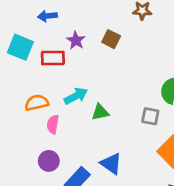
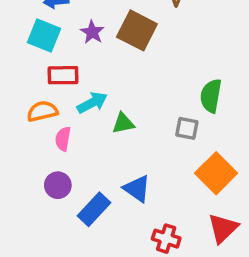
brown square: (111, 39) -> (137, 30), size x1.6
cyan square: (20, 47) -> (44, 36), moved
red rectangle: (53, 58) -> (63, 75), moved

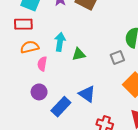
red rectangle: (63, 75) -> (23, 24), moved
cyan arrow: (92, 103) -> (60, 42), turned -54
gray square: (187, 128) -> (117, 57), turned -32

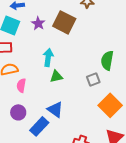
cyan arrow: (60, 42) -> (48, 57), moved
blue triangle: (87, 94) -> (55, 109), moved

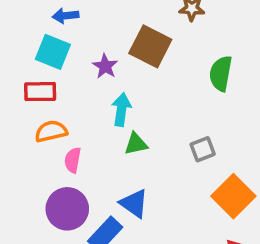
purple star: (38, 23) -> (105, 66), moved
green semicircle: (107, 60) -> (221, 73), moved
purple circle: (18, 112) -> (67, 209), size x1.5

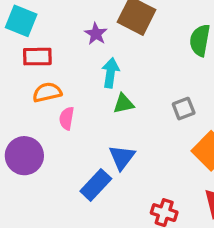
cyan square: (53, 52) -> (21, 21), moved
blue triangle: (134, 203) -> (122, 157), turned 32
purple circle: (67, 209) -> (24, 156), moved

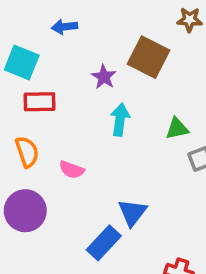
orange semicircle: (47, 92) -> (27, 152), moved, turned 84
green triangle: (123, 104) -> (177, 129), moved
pink semicircle: (67, 118) -> (72, 170), turned -80

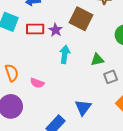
red rectangle: (40, 102) -> (35, 29), moved
blue triangle: (132, 213) -> (83, 107), moved

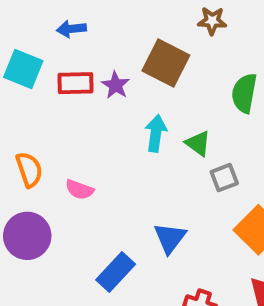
cyan arrow: (65, 54) -> (156, 133), moved
green triangle: (97, 60) -> (198, 143), turned 48

